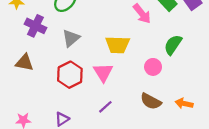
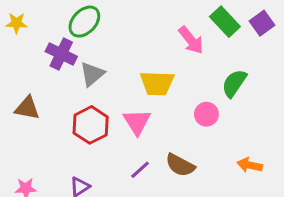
purple cross: (35, 26) -> (61, 54), moved
brown semicircle: (151, 101) -> (180, 165), moved

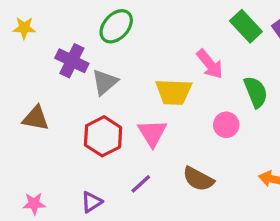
green ellipse: (84, 22) -> (116, 26), moved
pink arrow: (191, 40) -> (210, 64), moved
green semicircle: (234, 83) -> (256, 92), turned 124
purple line: (140, 170) -> (141, 184), moved

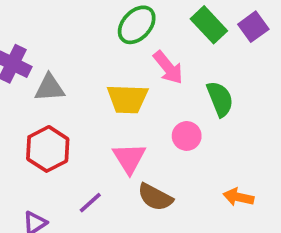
green ellipse: (116, 26) -> (137, 25), moved
gray triangle: (105, 82) -> (50, 88), turned 36
pink triangle: (152, 133) -> (129, 158), moved

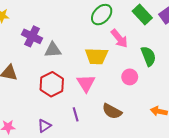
pink triangle: (129, 158) -> (86, 83), moved
purple line: (90, 203) -> (76, 114), turned -64

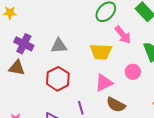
purple cross: (32, 36) -> (24, 44), moved
pink triangle: (86, 83) -> (104, 83), moved, turned 36

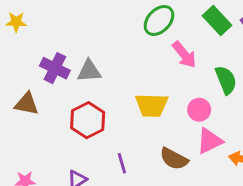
purple cross: (24, 44) -> (55, 68), moved
yellow trapezoid: (101, 52) -> (152, 105), moved
pink triangle: (104, 83) -> (210, 141), moved

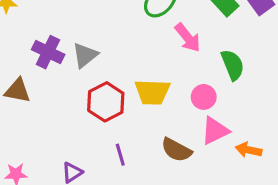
gray triangle: (89, 71) -> (85, 55), turned -35
red hexagon: (88, 120) -> (106, 102), moved

